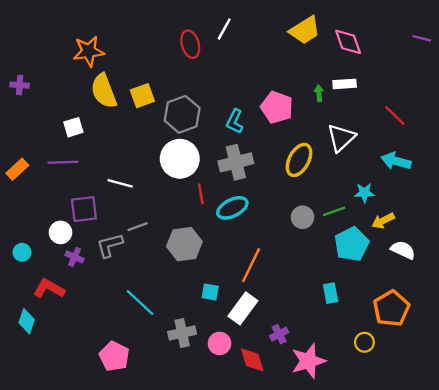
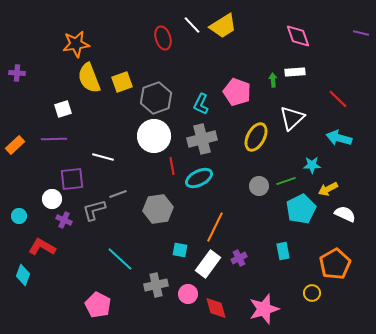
white line: (224, 29) -> (192, 25), turned -72
yellow trapezoid: (305, 30) -> (223, 26), moved
purple cross: (279, 334) -> (239, 258), moved

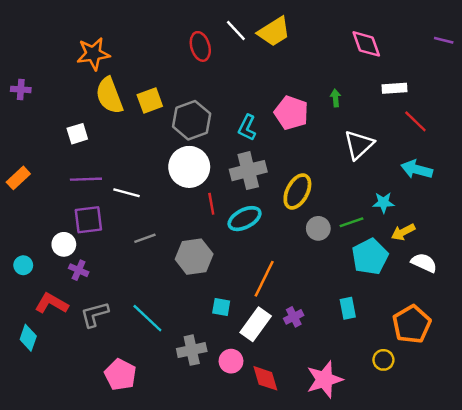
white rectangle: (295, 72) -> (395, 88), moved
yellow ellipse: (256, 137) -> (297, 191), moved
purple line: (54, 139) -> (86, 179), moved
gray L-shape: (94, 210) -> (95, 314), moved

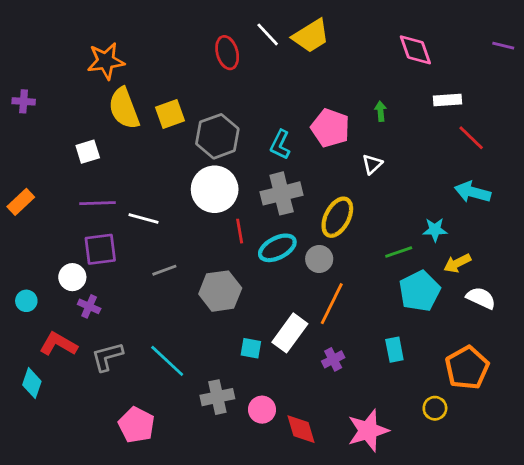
white triangle: (359, 145) -> (372, 164), moved, size x0.6
gray circle: (318, 228) -> (319, 259), moved
orange line: (264, 279) -> (332, 304), moved
white rectangle: (256, 324) -> (290, 333), moved

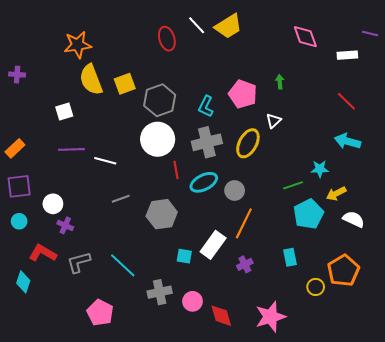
white rectangle: (447, 100) -> (347, 55), moved
yellow ellipse: (337, 217) -> (248, 143), moved
purple square: (100, 249) -> (19, 186), moved
yellow circle: (435, 408) -> (316, 287), moved

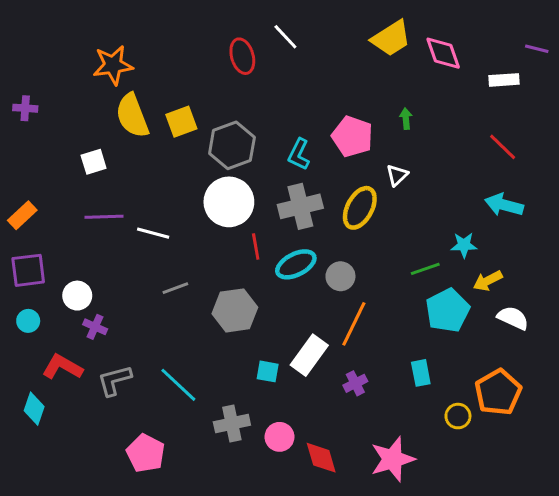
yellow trapezoid: (228, 26) -> (391, 38), moved

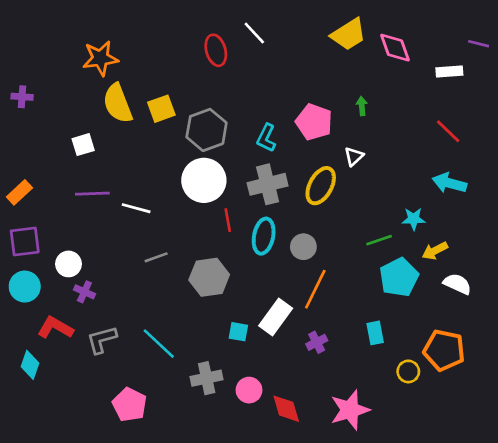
cyan ellipse: (296, 264) -> (264, 236), turned -52
cyan circle: (28, 321) -> (25, 287), size x1.5
orange pentagon: (498, 392) -> (444, 350), turned -30

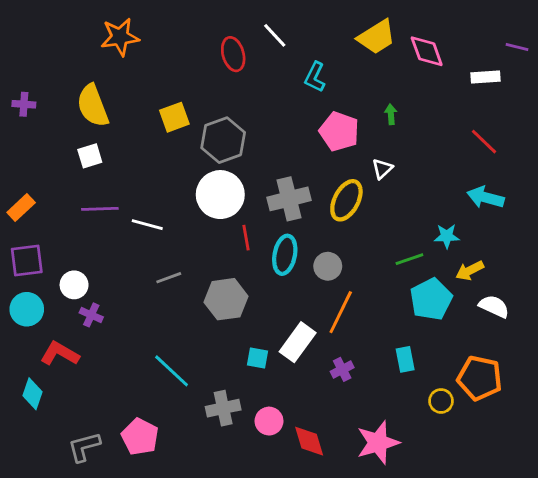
orange star: (100, 58) -> (120, 37), moved
yellow semicircle: (118, 103) -> (93, 106), moved
cyan L-shape: (266, 138) -> (315, 77), moved
gray L-shape: (102, 340) -> (84, 447), moved

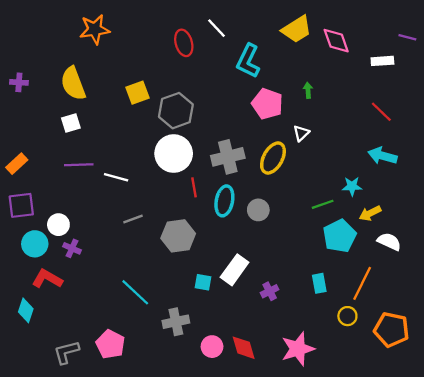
cyan L-shape: (315, 77) -> (248, 61), size x1.4
cyan circle: (27, 309) -> (35, 244), moved
orange line: (341, 312) -> (362, 283), moved
orange pentagon: (480, 378) -> (391, 330), moved
pink circle: (269, 421) -> (212, 347), moved

